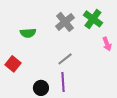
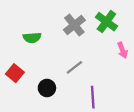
purple line: (63, 82) -> (93, 97), moved
black circle: (41, 88) -> (47, 88), moved

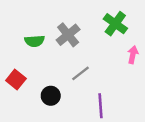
gray cross: (74, 25) -> (68, 35), moved
pink arrow: (122, 50) -> (133, 55), turned -147

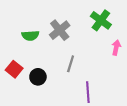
gray line: (81, 73) -> (71, 64), turned -35
black circle: (51, 96) -> (38, 77), moved

